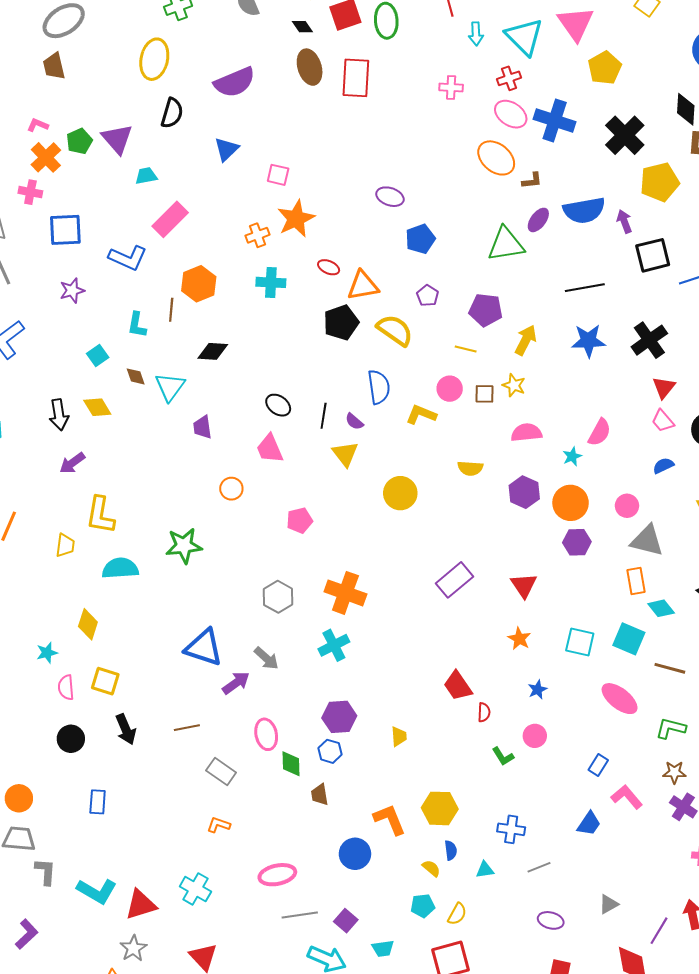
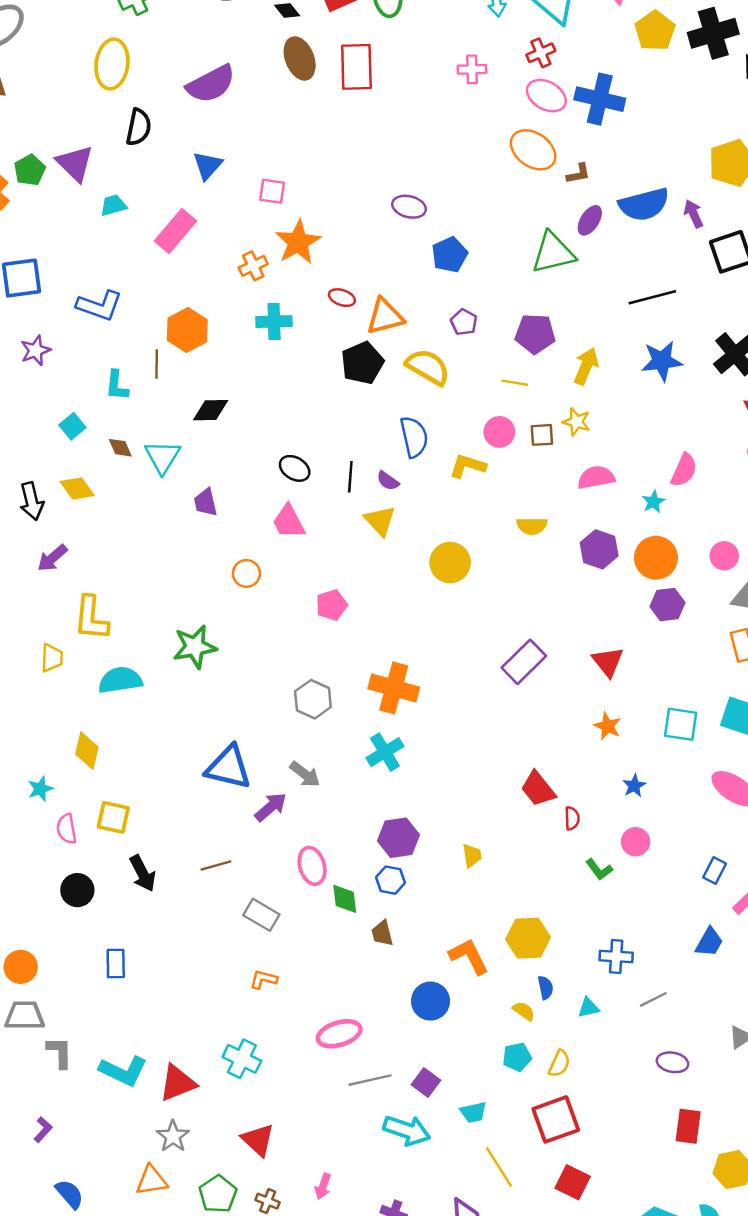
black cross: (625, 135) -> (713, 33), moved, turned 33
pink rectangle: (170, 219) -> (176, 231), moved
purple L-shape: (27, 934) -> (43, 1130), size x0.7

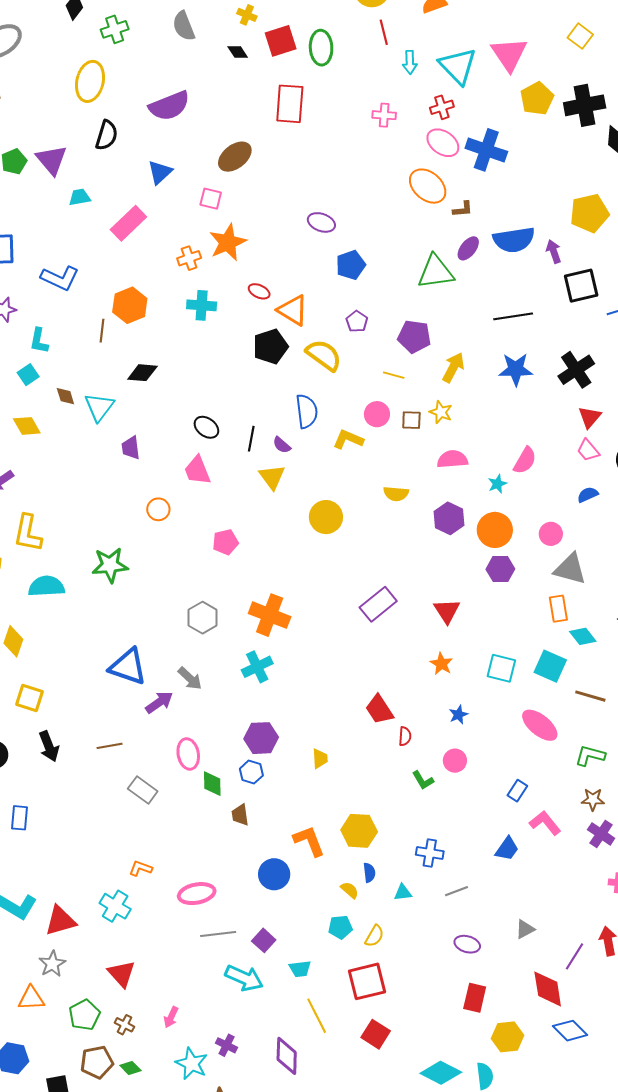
brown ellipse: (300, 59) -> (235, 157), moved, turned 68
orange triangle: (385, 316) -> (293, 310), turned 40
cyan L-shape: (117, 386) -> (39, 341), moved
orange L-shape: (263, 979) -> (141, 868), moved

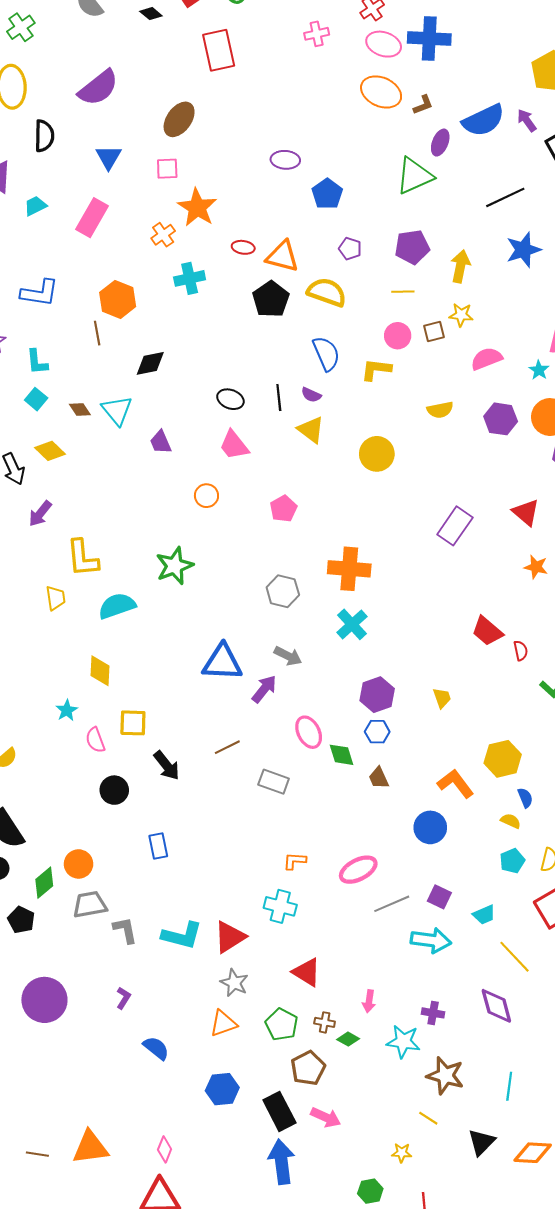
green diamond: (130, 1068) -> (348, 1039), moved

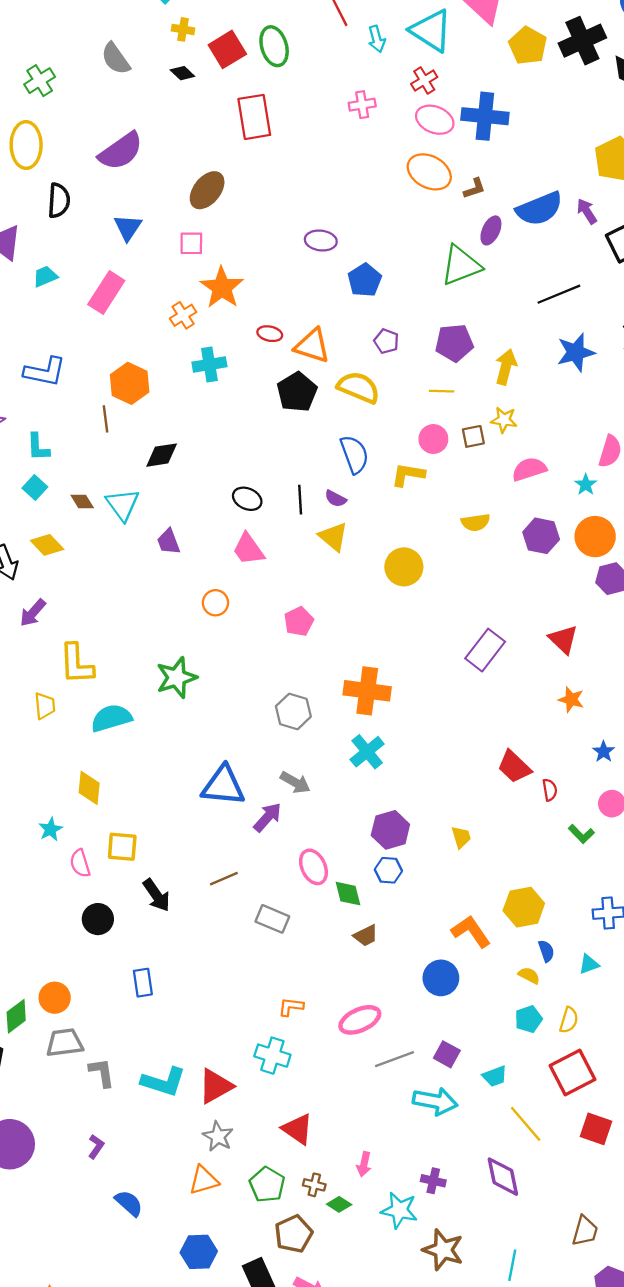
brown trapezoid: (379, 778) -> (366, 936), moved, turned -95

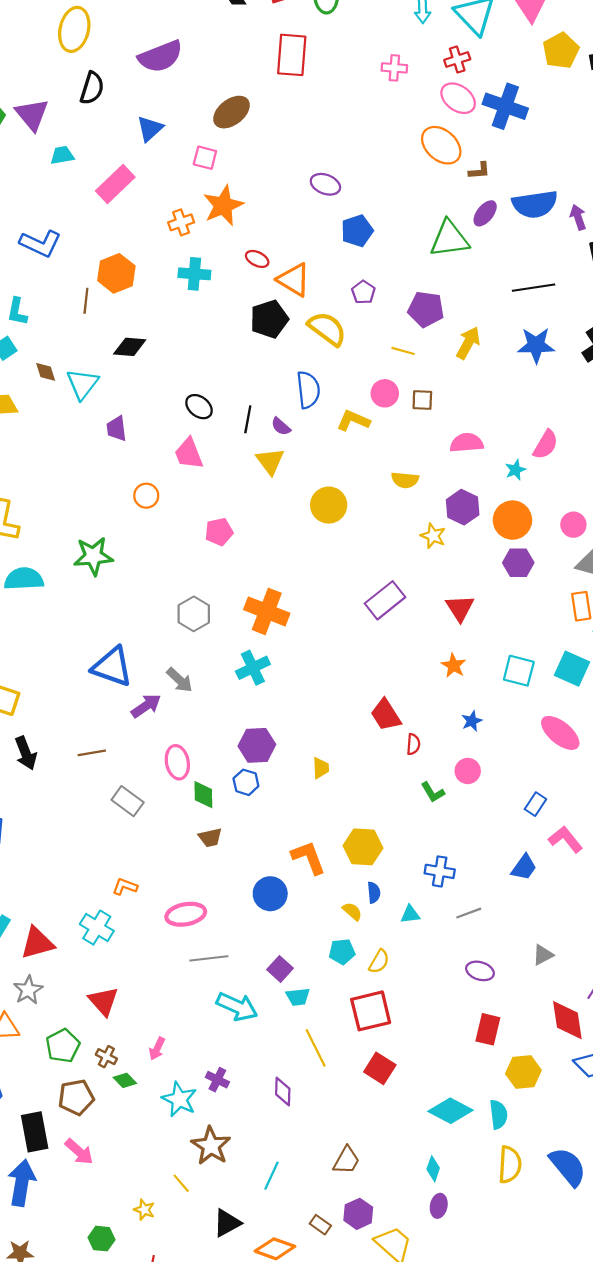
yellow star: (504, 420) -> (433, 536), moved
purple square: (447, 1054) -> (280, 969), moved
purple diamond: (503, 1177) -> (283, 1091), size x0.7

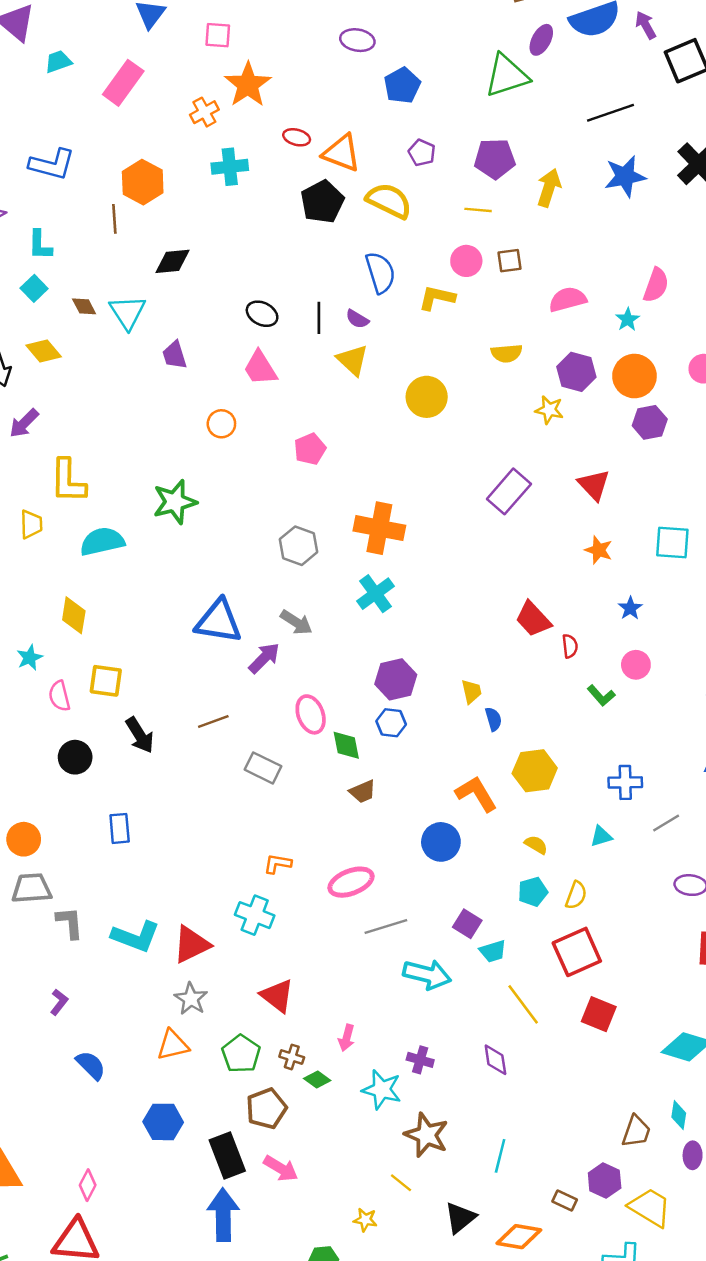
blue semicircle: (374, 892) -> (493, 719), moved
brown trapezoid: (346, 1160) -> (636, 1131), moved

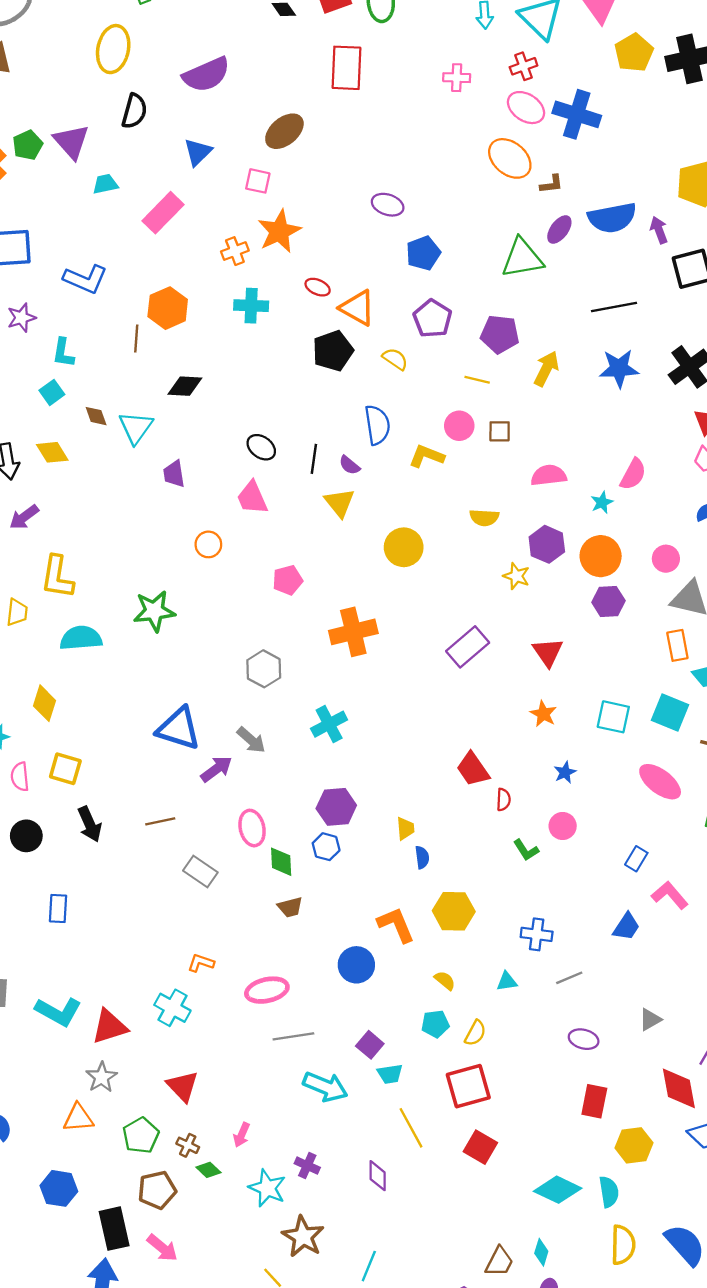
purple pentagon: (422, 153) -> (432, 319), size x1.5
yellow semicircle: (389, 201) -> (395, 359), size x0.6
orange cross: (379, 528) -> (353, 632), moved, turned -33

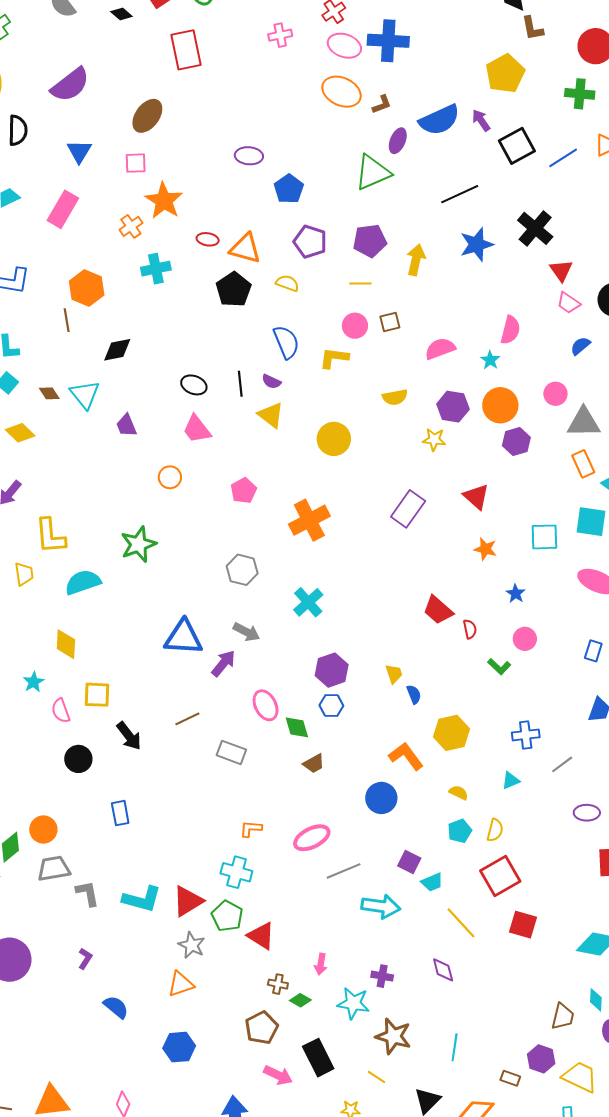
green pentagon: (141, 1135) -> (227, 916), moved
black rectangle: (114, 1229) -> (318, 1058), moved

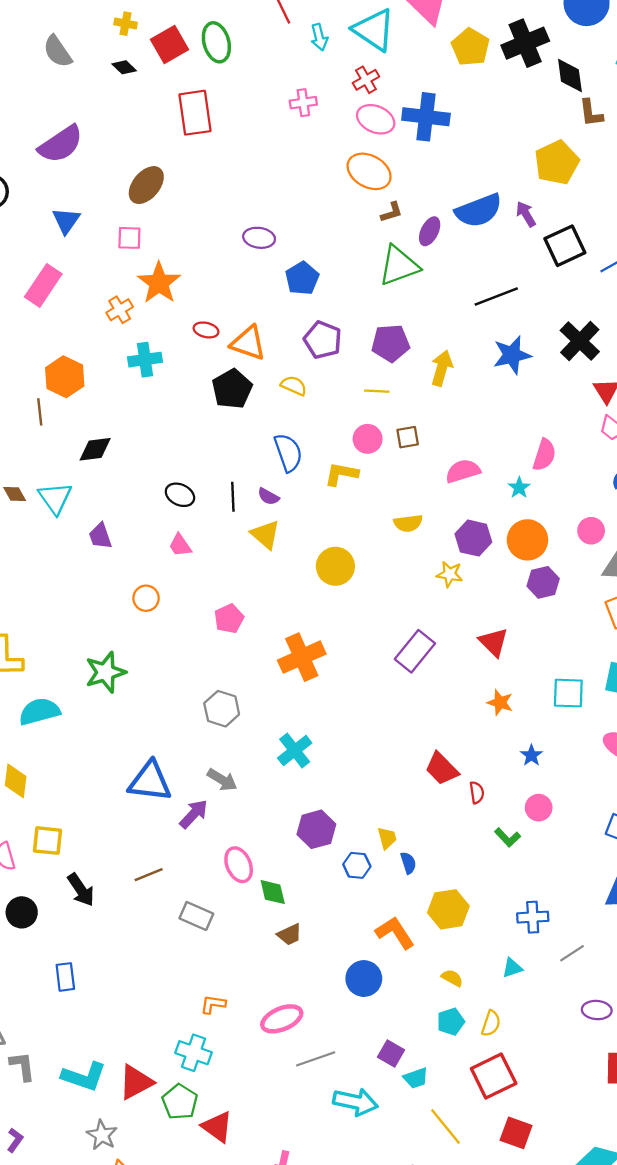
brown L-shape: (382, 104) -> (392, 212), moved
pink trapezoid: (197, 429) -> (180, 545), size x0.7
blue hexagon: (331, 706) -> (357, 865), moved
gray star: (192, 945) -> (102, 1135), moved

